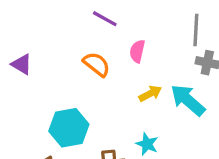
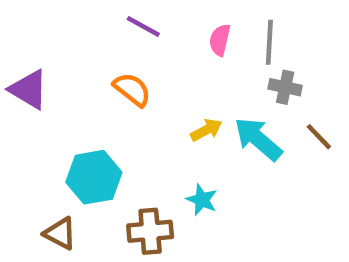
pink semicircle: (137, 51) -> (220, 40), moved
purple triangle: (22, 64) -> (29, 89), size x1.4

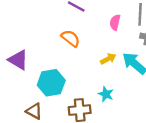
pink semicircle: (220, 40) -> (115, 22), moved
purple triangle: (29, 89) -> (18, 60), moved

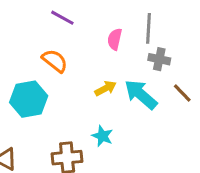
cyan hexagon: (51, 83) -> (29, 99), moved

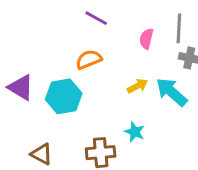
orange semicircle: (55, 61) -> (89, 59), turned -60

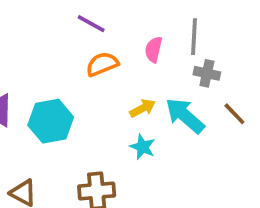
orange semicircle: (89, 59) -> (102, 64), moved
cyan star: (135, 132) -> (143, 147), moved

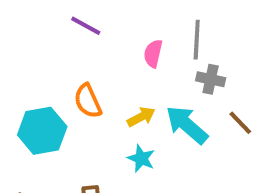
orange semicircle: (102, 64) -> (88, 101), moved, turned -92

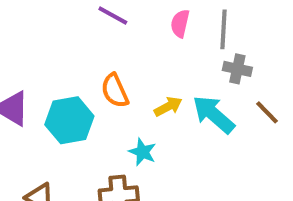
pink semicircle: (153, 53) -> (180, 23), moved
cyan star: (141, 158) -> (142, 152), moved

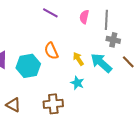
yellow arrow: (168, 106) -> (78, 59), turned -96
cyan star: (142, 152) -> (77, 83), moved

